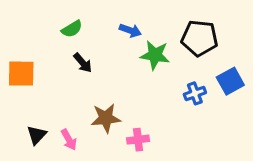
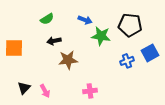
black arrow: (83, 63) -> (54, 41), turned 120
brown star: (106, 118) -> (68, 60), moved

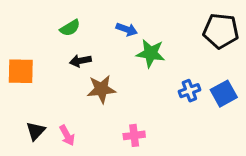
black pentagon: (130, 25) -> (221, 31), moved
blue square: (150, 53) -> (224, 94), moved

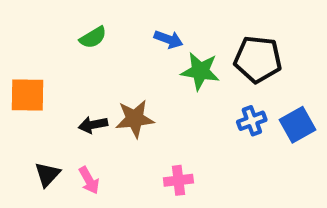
black pentagon: (221, 31) -> (258, 59), moved
black arrow: (80, 61) -> (93, 125), moved

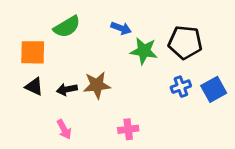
green semicircle: (93, 37) -> (67, 27), size x1.4
orange square: (28, 95) -> (33, 52), moved
black triangle: (47, 174) -> (34, 87), moved, turned -48

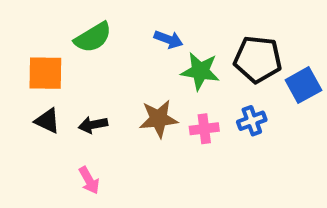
brown star: (97, 85) -> (159, 119), moved
blue square: (214, 89) -> (303, 85), moved
pink cross: (128, 129) -> (204, 129), moved

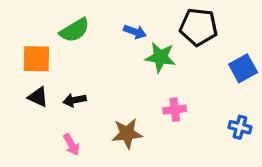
black pentagon: (258, 59) -> (199, 27), moved
brown star: (159, 119) -> (127, 133), moved
blue cross: (252, 121) -> (240, 127), moved, turned 35
pink cross: (204, 129) -> (175, 110), moved

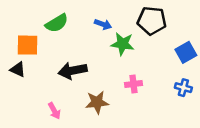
black triangle: (38, 97) -> (18, 69), moved
black arrow: (75, 100) -> (73, 71), moved, size x1.6
blue cross: (240, 127) -> (183, 88), moved

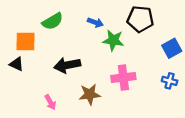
pink cross: (133, 84) -> (123, 78), size x1.5

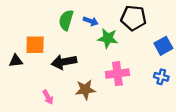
green semicircle: (53, 21) -> (66, 20), moved, turned 138
orange square: (26, 42) -> (35, 45), moved
black triangle: (17, 64) -> (16, 61), turned -32

